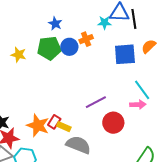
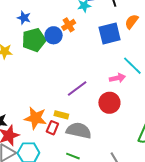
blue star: (55, 24) -> (24, 18), moved
purple line: (96, 102) -> (77, 88), moved
pink arrow: (138, 105) -> (117, 78), moved
red rectangle: (54, 122) -> (52, 128), moved

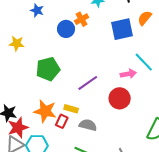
green pentagon: (34, 40) -> (48, 69), moved
gray semicircle: (79, 130) -> (88, 125), size x0.7

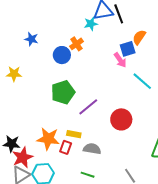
blue square: (122, 29) -> (128, 49), moved, size x0.7
green pentagon: (48, 69) -> (63, 92), moved
pink arrow: (128, 74) -> (120, 60), moved, turned 70

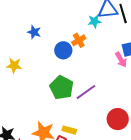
green pentagon: (63, 92) -> (62, 87), turned -30
purple line: (88, 107) -> (86, 92), moved

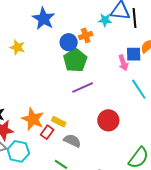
blue star: (34, 32) -> (44, 19), size x1.6
green pentagon: (62, 87) -> (75, 60), moved

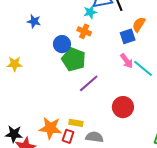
blue star: (44, 19) -> (34, 21), moved, size x0.6
orange cross: (86, 35) -> (84, 31), moved, turned -32
pink arrow: (123, 63) -> (127, 61), moved

